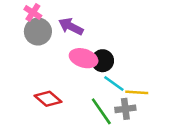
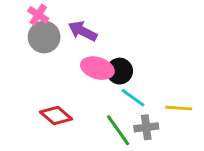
yellow line: (137, 92) -> (179, 108), moved

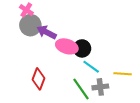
purple arrow: (83, 31) -> (47, 32), moved
red diamond: (56, 115) -> (38, 79), turned 70

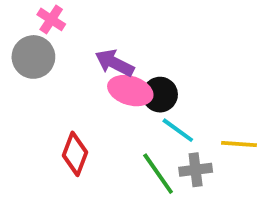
gray circle: (30, 25) -> (33, 57), moved
purple arrow: (47, 32) -> (115, 63), moved

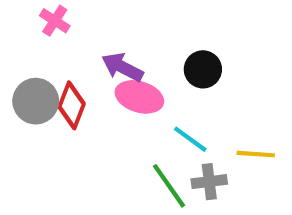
gray circle: (33, 57) -> (36, 101), moved
black circle: (160, 95) -> (203, 69), moved
red diamond: (75, 154) -> (72, 105), moved

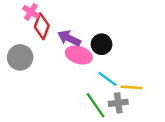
black circle: (203, 69) -> (102, 44), moved
red diamond: (72, 105) -> (42, 26), moved
yellow line: (256, 154) -> (131, 87), moved

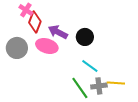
pink ellipse: (79, 55) -> (47, 46), moved
yellow line: (131, 87) -> (116, 83), moved

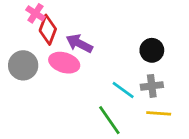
black circle: (85, 37) -> (152, 50), moved
gray cross: (99, 86) -> (152, 86), moved

